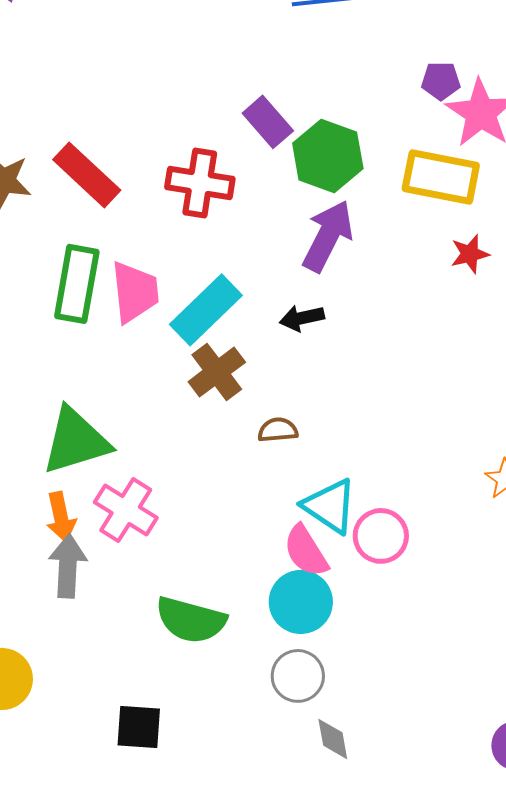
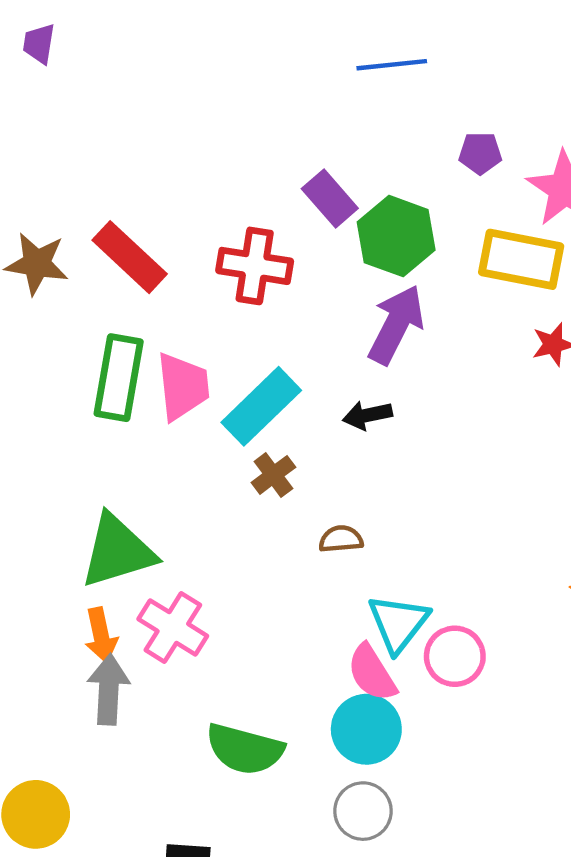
purple pentagon: (441, 81) -> (480, 153), moved
brown cross: (217, 372) -> (273, 475), size x0.7
cyan triangle: (330, 506) -> (398, 623), turned 34

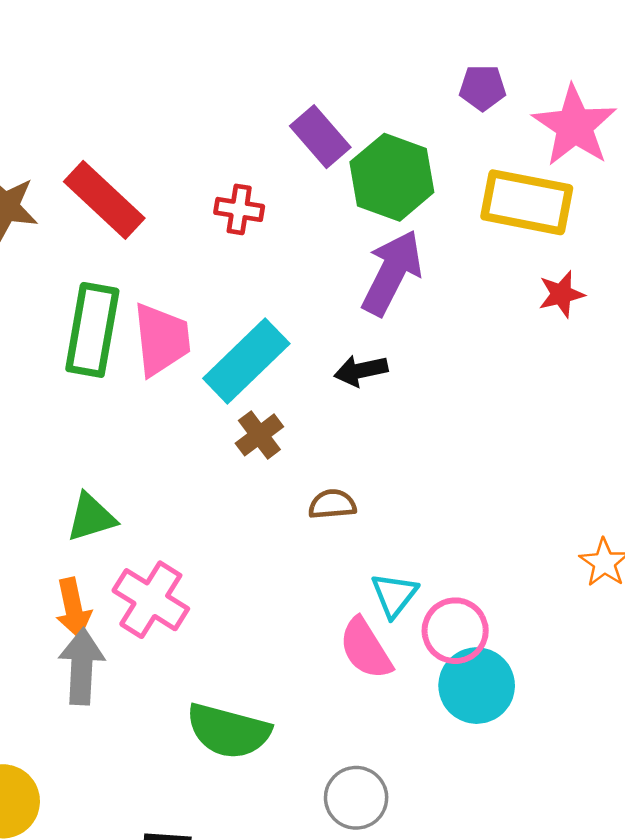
red cross: (255, 266) -> (239, 209), size x0.6
green triangle: (118, 551) -> (91, 517), size x0.6
cyan triangle: (398, 623) -> (394, 595), size x0.7
cyan circle: (366, 729) -> (477, 686), moved

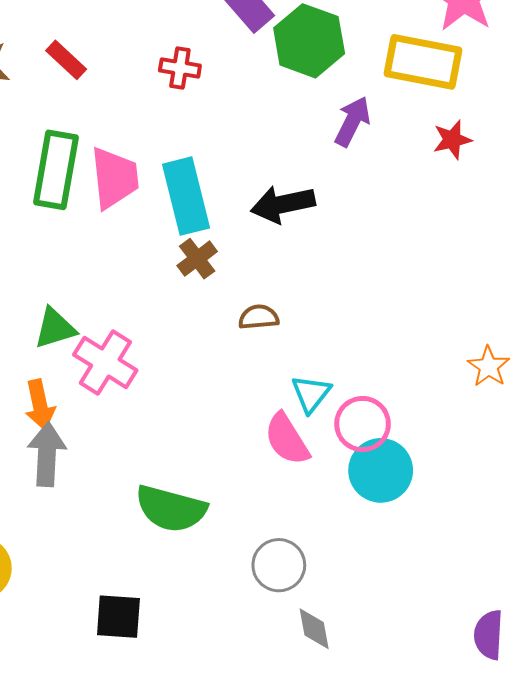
red rectangle: (104, 200) -> (66, 60), size x0.6
purple arrow: (392, 273) -> (352, 121), moved, size x0.7
cyan rectangle: (246, 361) -> (186, 196), turned -60
black arrow: (361, 371) -> (283, 204), size x1.4
pink cross: (151, 600) -> (105, 362), moved

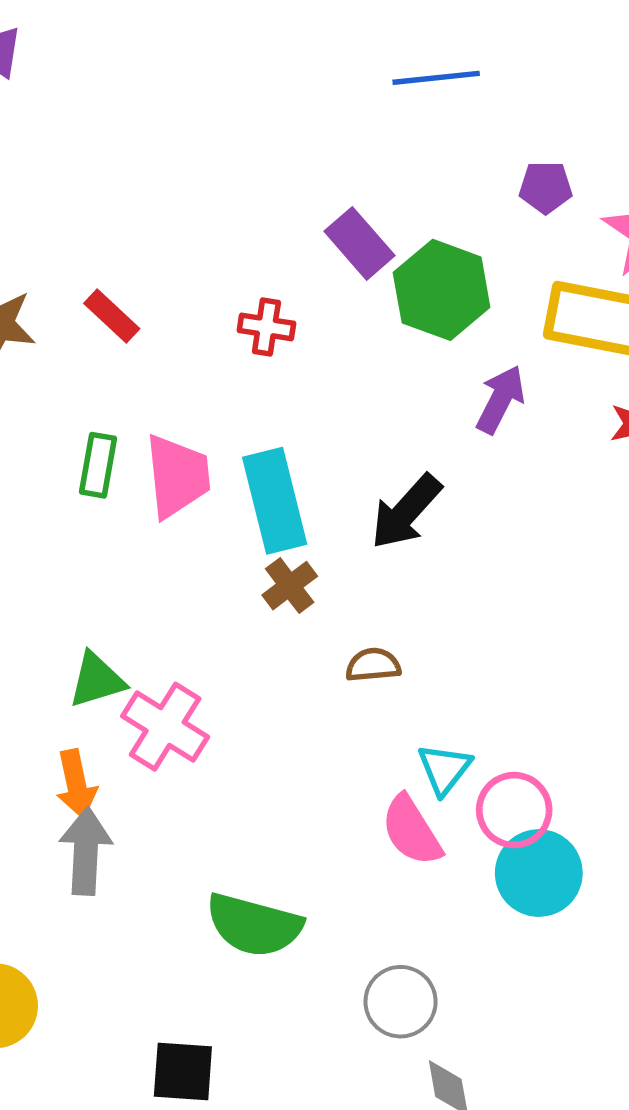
green rectangle: (56, 170) -> (98, 465), size x0.6
black arrow: (283, 204) -> (406, 512), turned -36

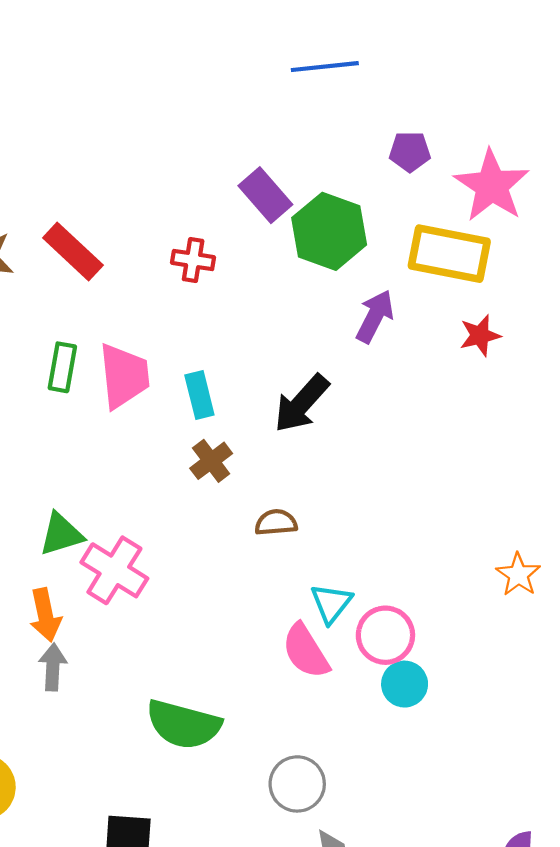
red rectangle: (112, 316) -> (73, 251), size x1.4
cyan rectangle: (275, 501) -> (199, 395), size x0.6
gray arrow: (86, 851) -> (53, 667), size x0.7
cyan circle: (539, 873) -> (405, 684), size x0.7

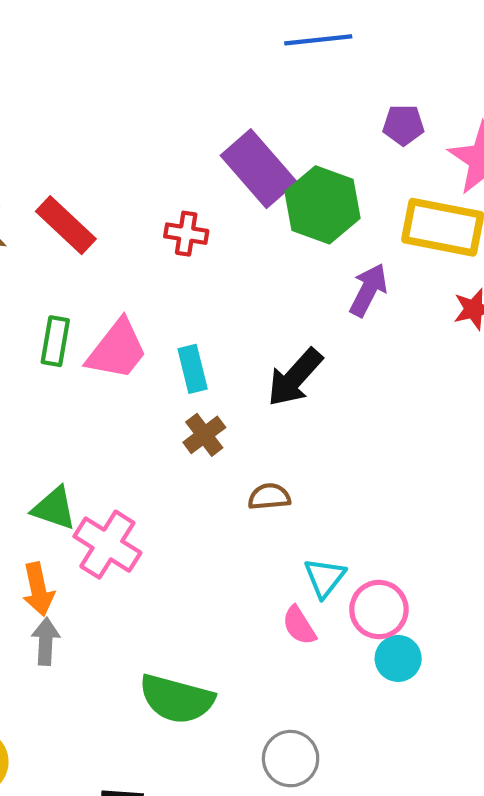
purple rectangle: (265, 195) -> (259, 169), size x1.4
pink trapezoid: (124, 376) -> (117, 350), turned 44
green triangle: (61, 534) -> (54, 508), turned 36
pink semicircle: (306, 651) -> (299, 625), size x0.7

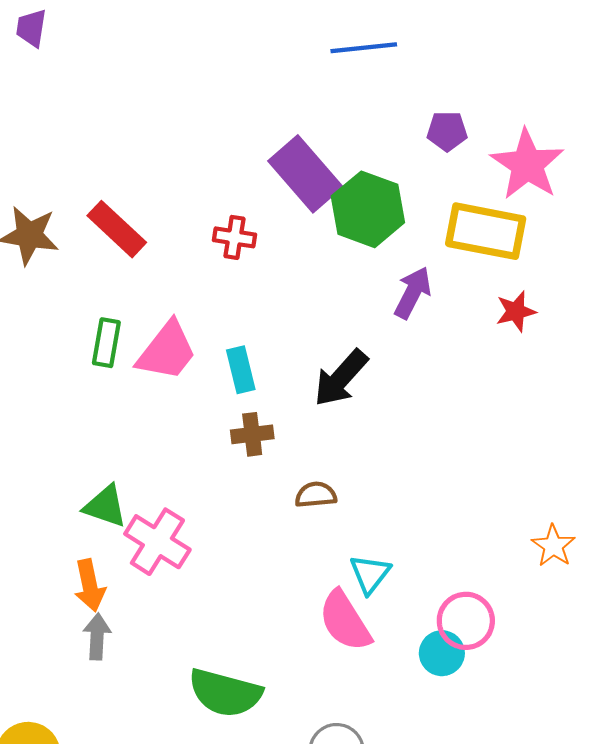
brown cross: (204, 435) -> (252, 434), turned 30
pink circle: (379, 610) -> (466, 621), moved
pink semicircle: (299, 625) -> (345, 621), size x1.6

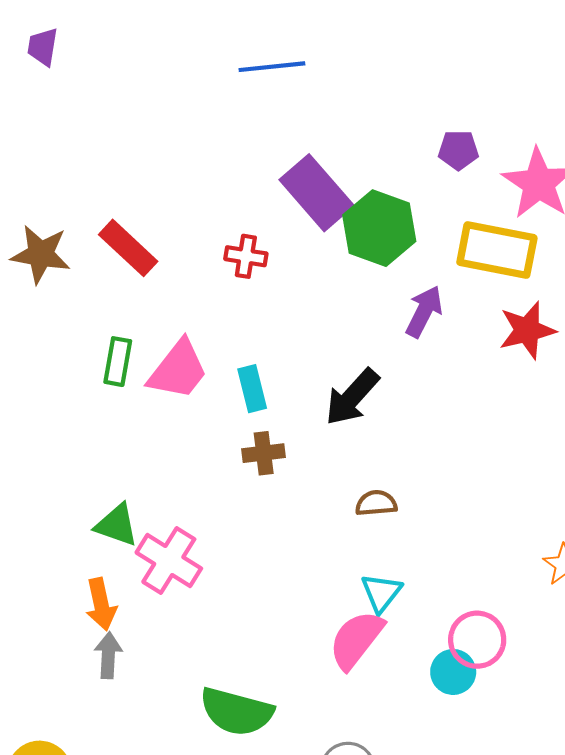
blue line: (364, 48) -> (272, 67), moved
red star: (516, 311) -> (527, 330), size x1.4
brown semicircle: (316, 495) -> (376, 503), moved
pink semicircle: (345, 621) -> (356, 640), turned 70

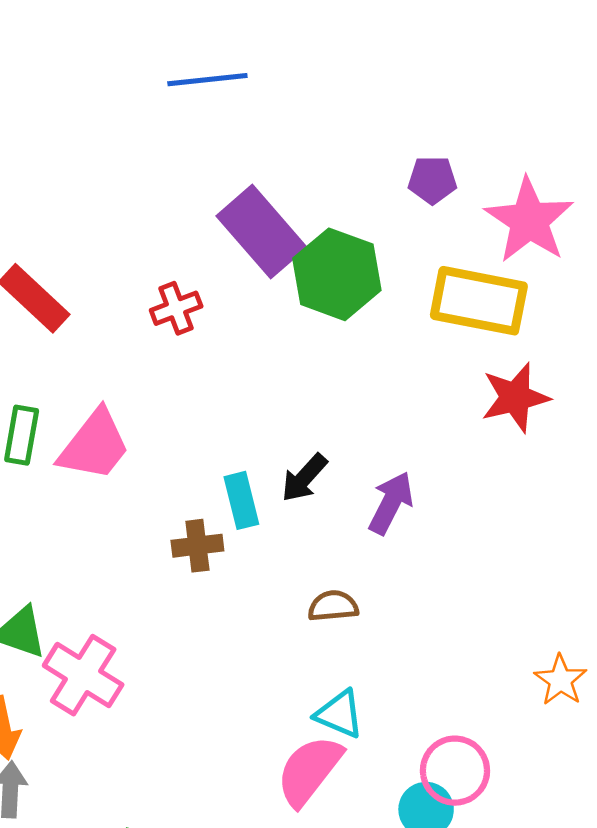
red cross: (246, 256) -> (176, 308), turned -30
purple arrow: (424, 312) -> (391, 503), moved
cyan rectangle: (252, 389) -> (241, 500), moved
black arrow: (352, 397) -> (304, 478), size x0.7
cyan triangle: (381, 593) -> (339, 714), turned -45

